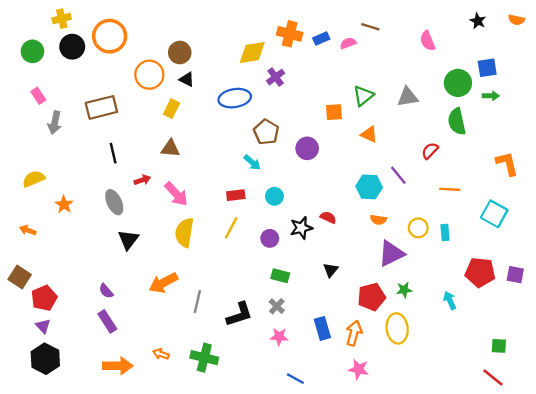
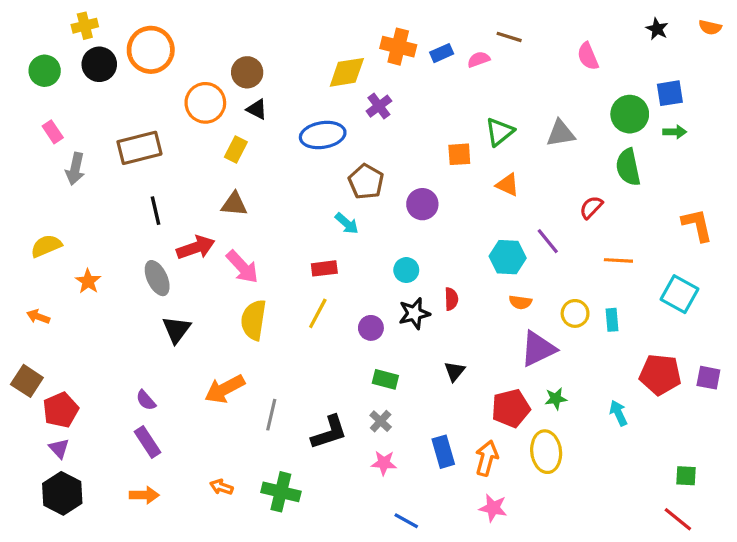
red arrow: (142, 180) -> (196, 248), size x1.6
cyan circle: (274, 196) -> (406, 270), moved
red semicircle: (328, 217) -> (451, 299), turned 63
orange arrow: (118, 366) -> (144, 495), moved, size x0.7

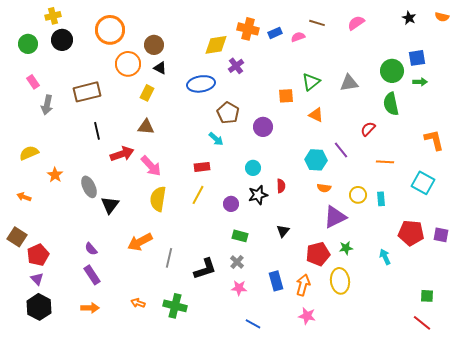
orange circle: (151, 50) -> (110, 30), moved
pink semicircle: (588, 56) -> (356, 23), moved, turned 78
gray ellipse: (157, 278) -> (89, 187), moved

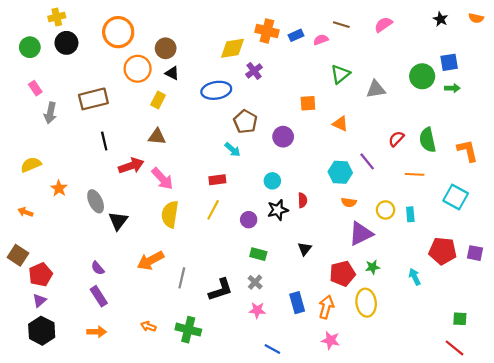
green triangle: (311, 82) -> (340, 74), moved
green semicircle: (391, 104) -> (428, 140), moved
purple triangle: (37, 279) -> (40, 301), turned 32

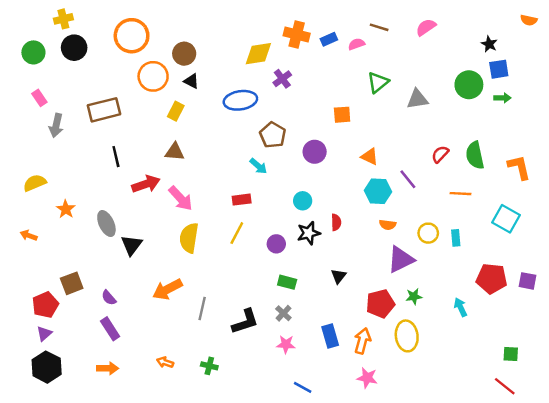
black star: (440, 19) -> (489, 44), moved
orange triangle: (340, 124) -> (370, 157), moved
brown square: (18, 255) -> (72, 283), moved, turned 36
green cross: (188, 330) -> (209, 366), size x0.6

